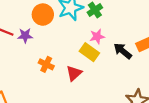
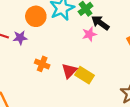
black arrow: (123, 51) -> (100, 23), moved
yellow rectangle: (89, 52) -> (85, 75), moved

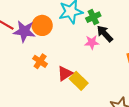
orange circle: (36, 16) -> (42, 25), moved
purple star: (20, 38) -> (24, 31), size x1.5

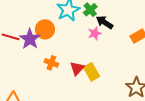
purple star: (24, 31) -> (30, 39), turned -30
yellow rectangle: (79, 81) -> (92, 72), turned 30

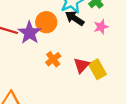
black arrow: (105, 22) -> (75, 18), moved
orange cross: (51, 63) -> (53, 59), turned 32

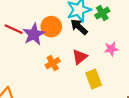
pink star: (101, 27) -> (111, 49), moved
red triangle: (81, 65) -> (80, 57), moved

